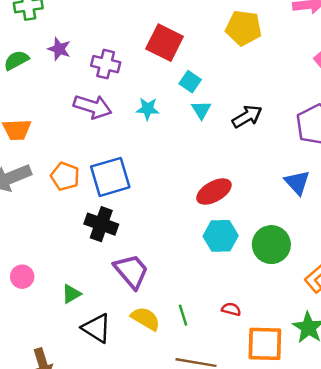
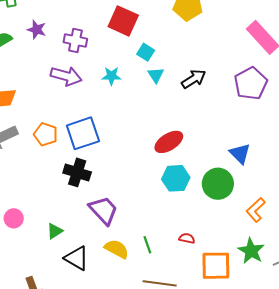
blue triangle: (297, 182) -> (240, 153), moved

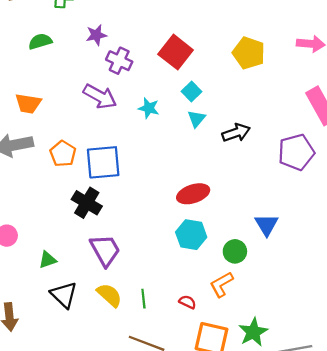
purple star: (37, 30) -> (96, 35), moved, turned 30
green circle: (218, 184) -> (235, 251), size x0.7
orange L-shape: (256, 210) -> (222, 284), moved

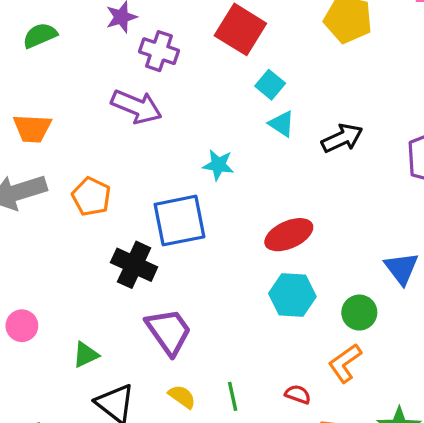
cyan star: (149, 108) -> (218, 165), moved
cyan triangle: (196, 119) -> (282, 124), turned -30
blue square: (103, 162) -> (179, 221), moved
yellow semicircle: (109, 295) -> (182, 397), size x0.7

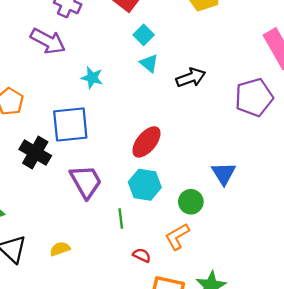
cyan star: (218, 165) -> (92, 78), moved
red ellipse: (289, 235) -> (146, 142), turned -32
purple trapezoid: (169, 331) -> (86, 182), moved
green line: (233, 396) -> (121, 218), moved
yellow semicircle: (182, 397) -> (60, 249), turned -60

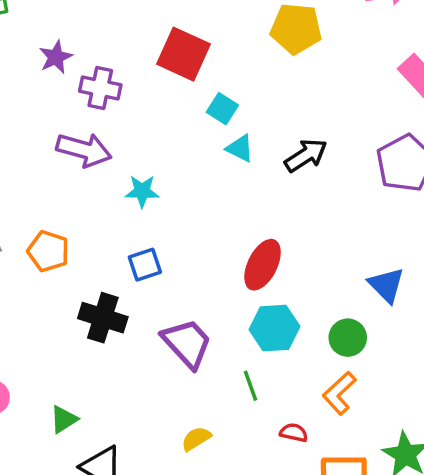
cyan star: (92, 78) -> (142, 191), moved
blue square: (70, 124) -> (145, 265), size x0.6
yellow semicircle: (60, 249) -> (196, 439), moved

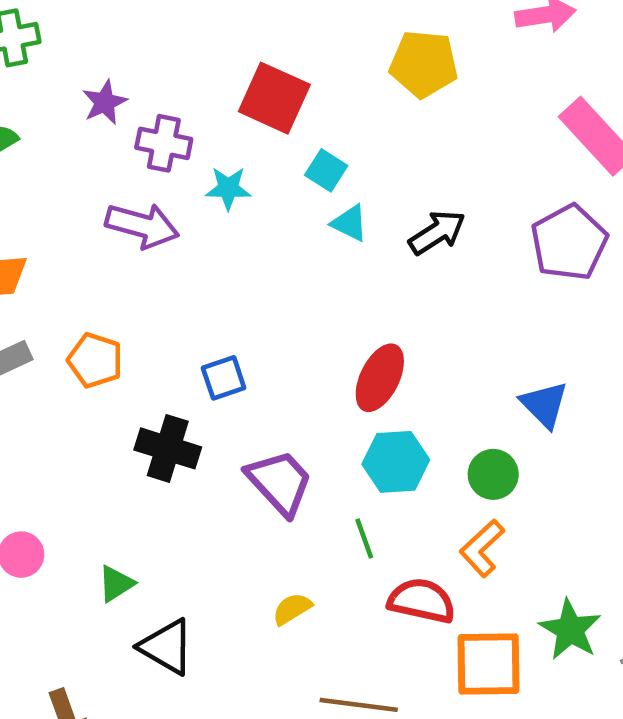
cyan star: (142, 191) -> (228, 188), moved
red semicircle: (294, 433) -> (422, 601), size x1.8

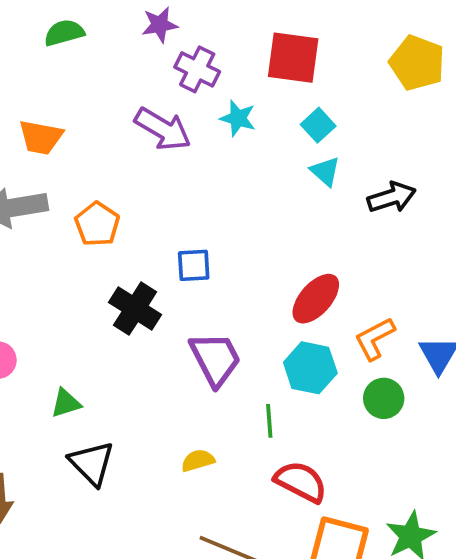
red square: (274, 98) -> (293, 58), turned -32
orange L-shape: (482, 548) -> (375, 339), moved

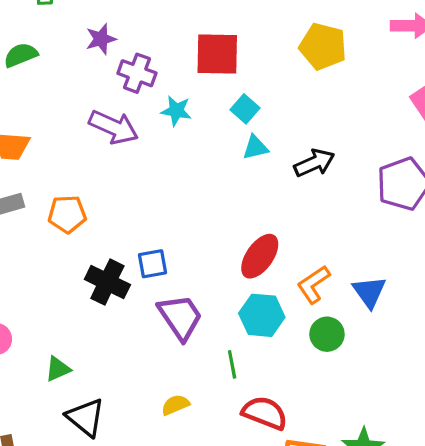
cyan triangle: (325, 171) -> (255, 147), turned -48
orange pentagon: (97, 224) -> (67, 214), turned -30
blue square: (194, 265) -> (153, 264), moved

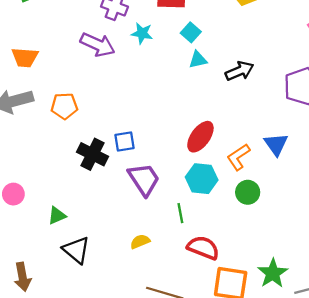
blue triangle: (369, 292) -> (276, 144), moved

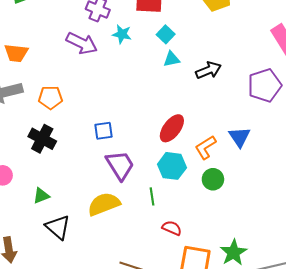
black cross: (92, 154) -> (42, 139), moved
yellow semicircle: (140, 241) -> (104, 204), moved, size x1.8
red semicircle: (203, 248) -> (172, 228), size x0.7

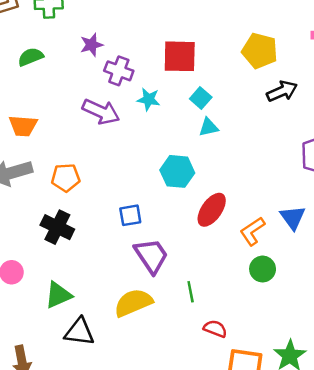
black arrow: (208, 70) -> (282, 91), moved
cyan hexagon: (172, 166) -> (177, 171), moved
green triangle: (41, 196) -> (58, 295), size x1.4
black triangle: (58, 227) -> (79, 332), turned -32

